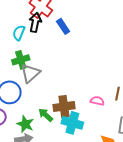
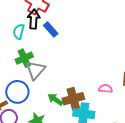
blue rectangle: (63, 26) -> (51, 30), moved
green arrow: (46, 115) -> (55, 99), moved

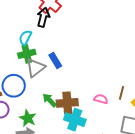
blue rectangle: (51, 30) -> (55, 61), moved
cyan semicircle: (19, 32) -> (25, 38), moved

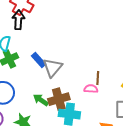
gray triangle: (35, 68) -> (53, 68), moved
brown line: (121, 93) -> (98, 78), moved

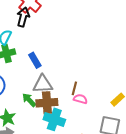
gray triangle: (53, 68) -> (43, 84), moved, turned 35
brown line: (98, 78) -> (74, 88), moved

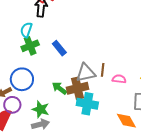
gray triangle: (43, 84) -> (86, 73), moved
pink semicircle: (80, 99) -> (119, 79), moved

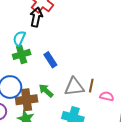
green arrow: (59, 88) -> (46, 91), moved
brown cross: (78, 88) -> (27, 100), moved

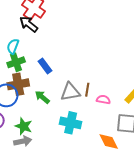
black arrow: (36, 17) -> (29, 24), turned -60
brown cross: (27, 100) -> (18, 84), moved

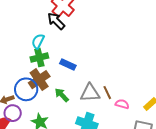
blue rectangle: (45, 66) -> (68, 64), turned -35
brown cross: (18, 84) -> (39, 80), turned -30
brown line: (87, 90) -> (107, 93), turned -40

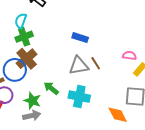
blue rectangle: (68, 64) -> (80, 38), moved
green arrow: (62, 95) -> (51, 88), moved
pink semicircle: (122, 104) -> (129, 56), moved

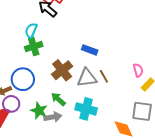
pink semicircle: (129, 56) -> (138, 70), turned 64
brown cross: (27, 59) -> (62, 70), moved
gray arrow: (32, 116) -> (53, 117), moved

